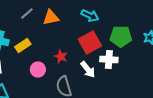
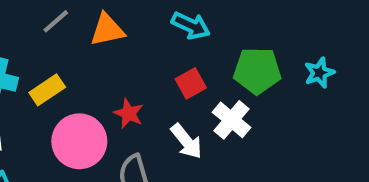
red square: (90, 42) -> (191, 83), size x0.6
white cross: (109, 60) -> (231, 120), turned 36
pink circle: (38, 70) -> (79, 141), size x1.6

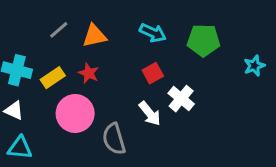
green pentagon: (257, 71) -> (204, 40), moved
cyan star: (319, 73) -> (254, 66), moved
red star: (129, 113) -> (89, 73), moved

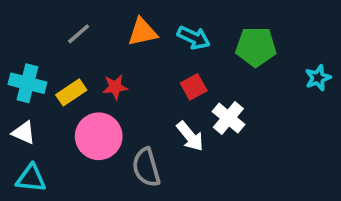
orange triangle: (95, 36) -> (143, 32), moved
red star: (89, 73) -> (115, 87), turned -30

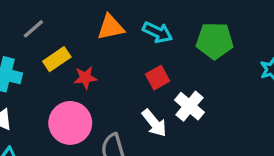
gray line: (79, 34) -> (33, 29), moved
yellow rectangle: (71, 92) -> (57, 59), moved

